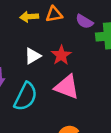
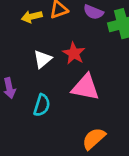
cyan semicircle: (26, 97) -> (42, 105), size x0.7

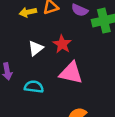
cyan semicircle: (42, 105) -> (34, 87), turned -102

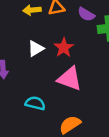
cyan semicircle: (34, 87) -> (35, 103), moved

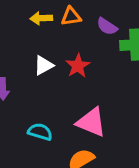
pink triangle: (69, 79) -> (91, 122), moved

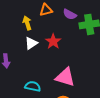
yellow arrow: (41, 18) -> (27, 23), moved, turned 80

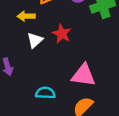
yellow arrow: (27, 23) -> (26, 16), turned -64

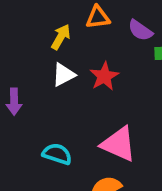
yellow arrow: (26, 16) -> (61, 37), turned 105

